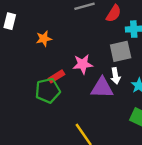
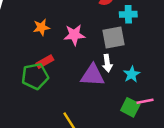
orange star: (44, 39) -> (41, 27), moved
pink star: (83, 64) -> (74, 35), moved

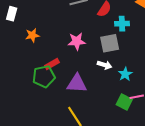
orange star: (41, 27) -> (32, 35), moved
white arrow: (107, 63) -> (105, 65), turned -64
purple triangle: (92, 75) -> (77, 84), moved

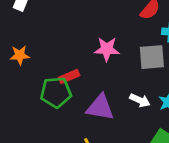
orange star: (32, 35) -> (20, 55), moved
white arrow: (105, 65) -> (140, 100), moved

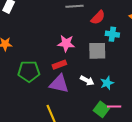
red rectangle: (69, 77) -> (59, 65), moved

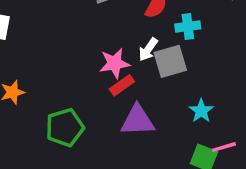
red rectangle: (59, 65) -> (122, 85), moved
white arrow: (87, 81) -> (148, 50), moved, turned 112
purple triangle: (59, 84) -> (137, 120), moved

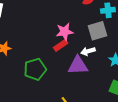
white arrow: (148, 50) -> (88, 51), moved, turned 40
red rectangle: (122, 85) -> (61, 45), moved

